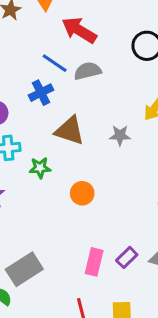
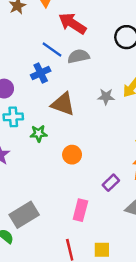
gray star: (120, 135) -> (106, 97), moved
purple rectangle: (127, 257) -> (111, 183), moved

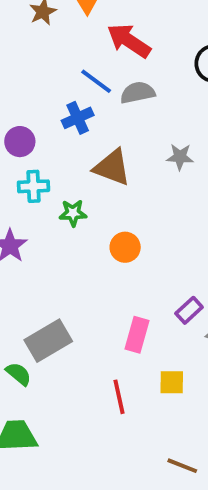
purple rectangle: (111, 183) -> (189, 310), moved
yellow square: (102, 250) -> (172, 382), moved

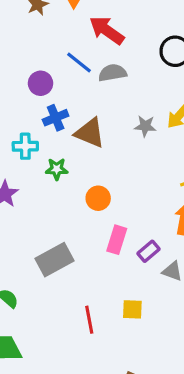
blue cross: (78, 118) -> (56, 118), moved
purple circle: (20, 142) -> (41, 83), moved
pink rectangle: (137, 335) -> (117, 240), moved
gray rectangle: (48, 341) -> (54, 260), moved

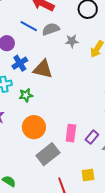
gray star: (145, 126) -> (72, 41), moved
orange circle: (98, 198) -> (34, 127), moved, size x1.5
gray rectangle: (54, 260) -> (48, 154), moved

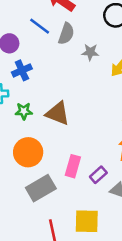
gray semicircle: (51, 29) -> (66, 34), turned 120
brown triangle: (43, 69) -> (58, 113), moved
yellow square: (88, 175) -> (87, 221), size x1.5

